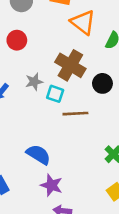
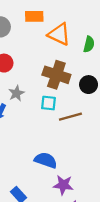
gray star: (34, 82) -> (16, 93), moved

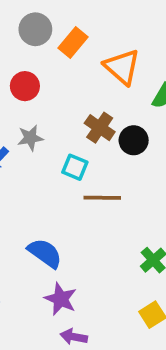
orange rectangle: (34, 16) -> (73, 42), moved, turned -66
brown cross: (56, 75) -> (100, 128), size x0.7
black circle: (89, 85) -> (134, 140), moved

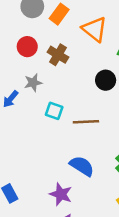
brown cross: (100, 128) -> (58, 55), moved
cyan square: (75, 167) -> (54, 111), moved
blue semicircle: (45, 253) -> (82, 166), moved

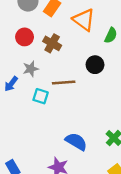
cyan square: (54, 111) -> (41, 96), moved
brown line: (86, 122) -> (64, 83), moved

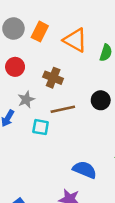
brown cross: (52, 43) -> (53, 78), moved
black circle: (95, 65) -> (101, 100), moved

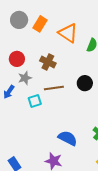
red circle: (15, 67) -> (17, 59), moved
cyan square: (41, 127) -> (35, 101), turned -32

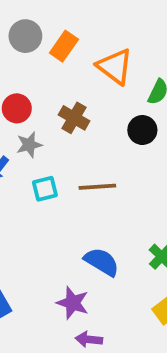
black circle: (85, 83) -> (142, 130), moved
brown line: (54, 88) -> (97, 187), moved

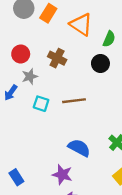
cyan square: (45, 189) -> (41, 104), turned 35

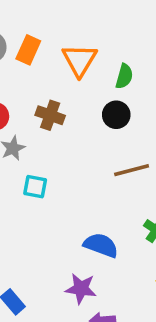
orange triangle: (81, 24) -> (80, 60), turned 35
brown line: (74, 101) -> (132, 170), moved

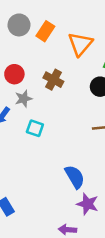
blue semicircle: (101, 245) -> (75, 177), turned 30
purple star: (81, 289) -> (88, 204), moved

